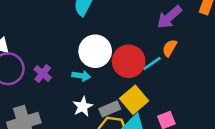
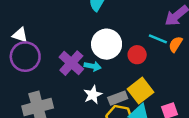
red circle: (129, 61) -> (137, 55), size x0.6
cyan line: (152, 64) -> (158, 39), moved, turned 54
purple cross: (43, 74) -> (71, 63), moved, size x1.5

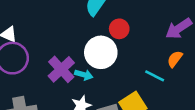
cyan line: (158, 39) -> (155, 76), moved
red circle: (137, 55) -> (119, 29), moved

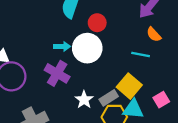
orange semicircle: (175, 59) -> (154, 34), turned -63
cyan arrow: (84, 75) -> (62, 46), moved

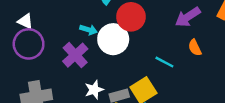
red circle: (97, 23) -> (131, 17), size x1.5
orange semicircle: (154, 34) -> (195, 48), moved

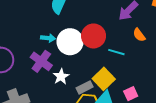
red circle: (131, 17) -> (94, 36), moved
white star: (94, 90) -> (61, 77), moved

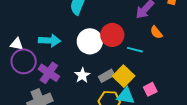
cyan arrow: (48, 38) -> (50, 41), moved, size x1.5
purple cross: (41, 61) -> (49, 73), moved
gray rectangle: (85, 87) -> (107, 76), moved

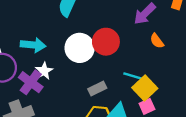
cyan line: (135, 50) -> (132, 76), moved
white star: (82, 75) -> (44, 71), moved
yellow square: (124, 76) -> (145, 88), moved

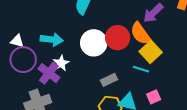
orange semicircle: (157, 41) -> (140, 33), moved, size x1.6
yellow square: (145, 88) -> (151, 52), moved

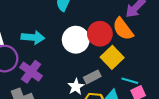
yellow square: (151, 52) -> (112, 57), moved
white star: (61, 63) -> (76, 87), moved
cyan line: (141, 69) -> (130, 81), moved

